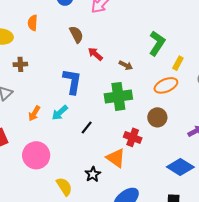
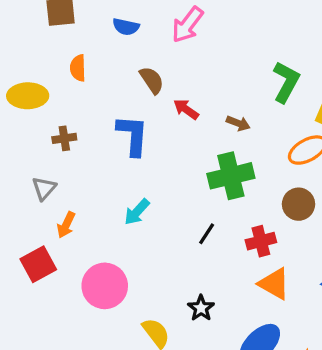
blue L-shape: (72, 81) -> (133, 135), moved
orange arrow: (34, 113) -> (66, 225), moved
black line: (87, 128) -> (207, 234), moved
red cross: (133, 137) -> (261, 241), turned -30
orange triangle: (116, 158) -> (274, 284), moved

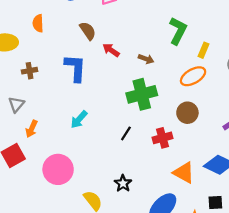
orange triangle: (274, 284) -> (184, 173), moved

